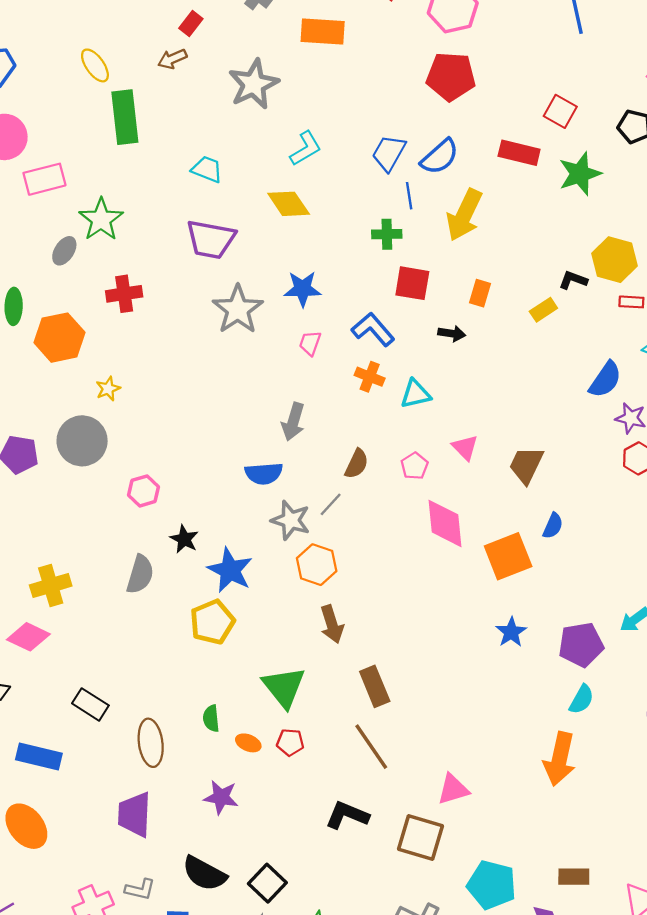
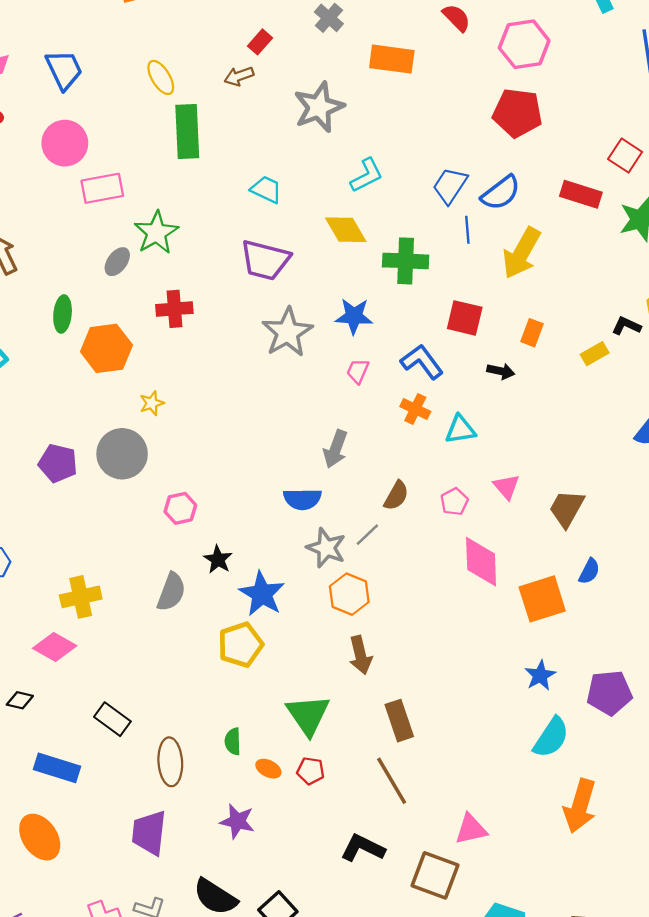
green cross: (387, 234) -> (406, 261), moved, size x1.5
cyan semicircle: (582, 699) -> (551, 737), moved, size x1.4

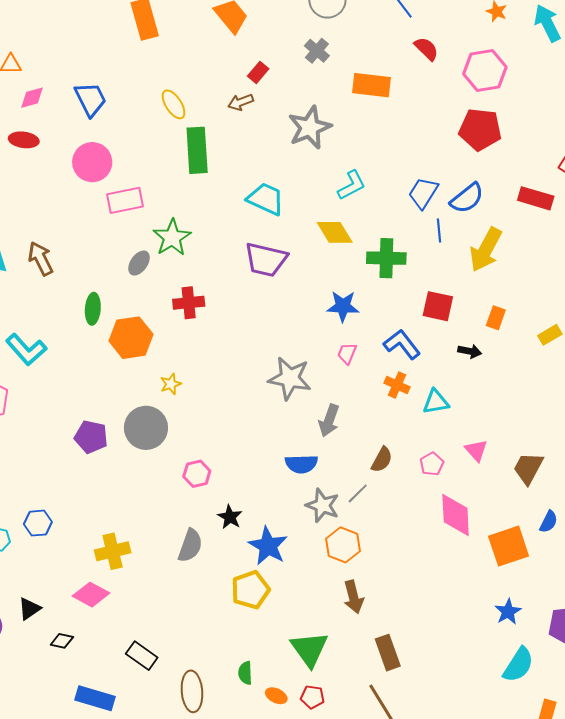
cyan trapezoid: (266, 189) -> (266, 199), size x1.4
gray star: (287, 332) -> (290, 378), moved, turned -30

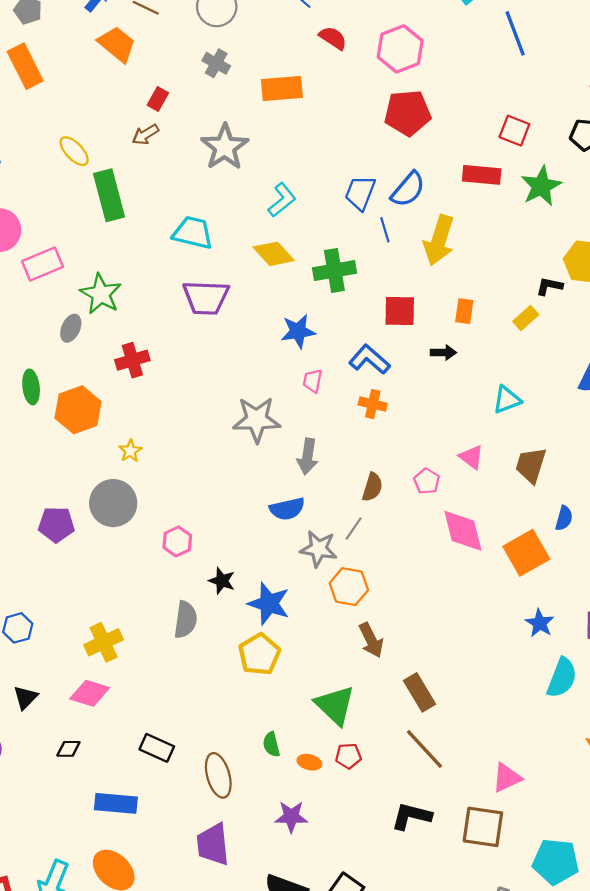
cyan triangle: (436, 402) -> (507, 400), moved
black triangle: (29, 609) -> (25, 697), moved

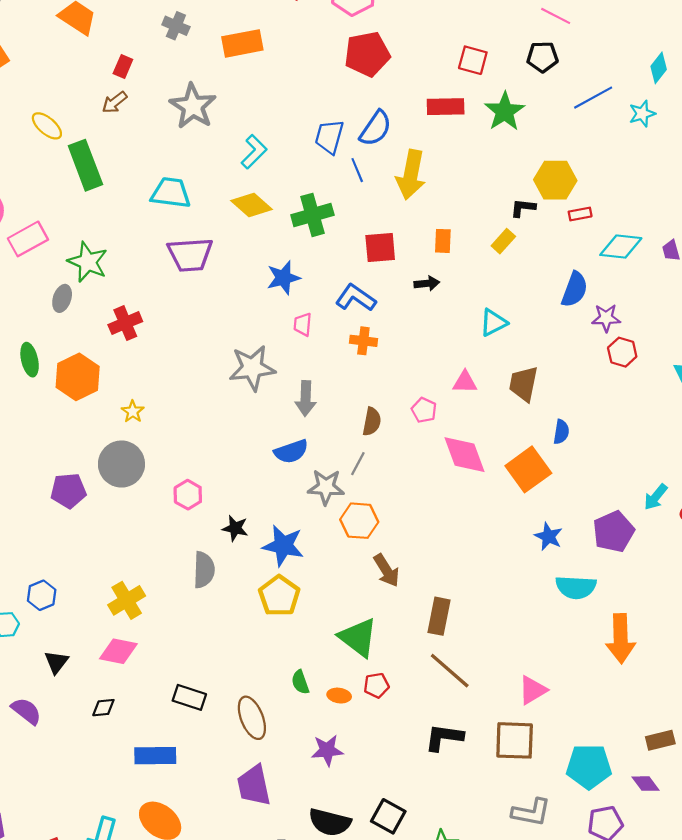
pink triangle: (471, 457) -> (465, 382), turned -30
cyan semicircle: (562, 678) -> (576, 587), turned 78
brown rectangle: (420, 692) -> (439, 616), turned 48

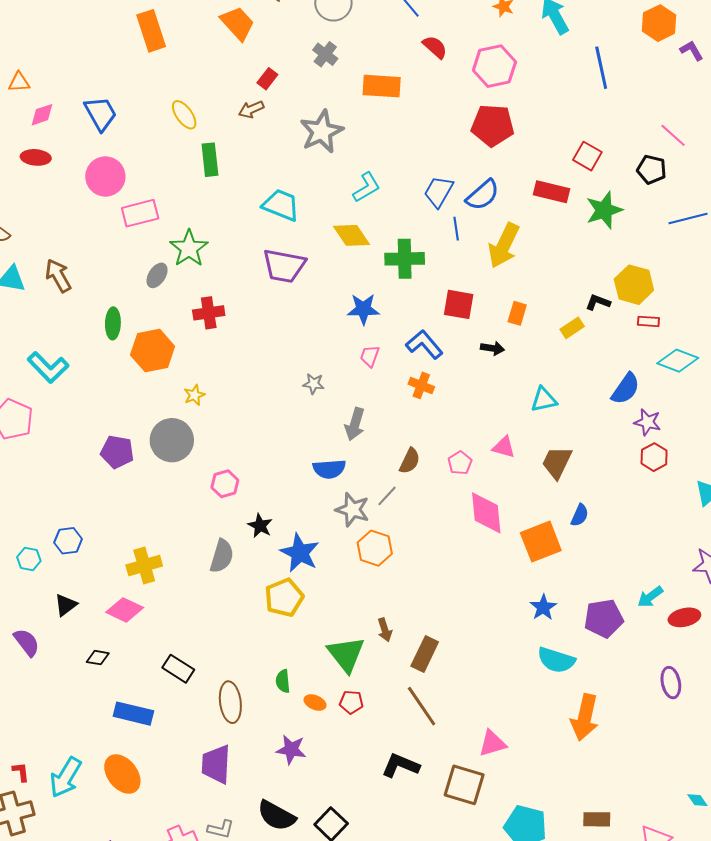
green rectangle: (85, 165) -> (210, 160), size x0.7
gray star: (252, 368) -> (314, 384), size x0.5
brown arrow: (386, 570) -> (385, 630), moved, size x0.7

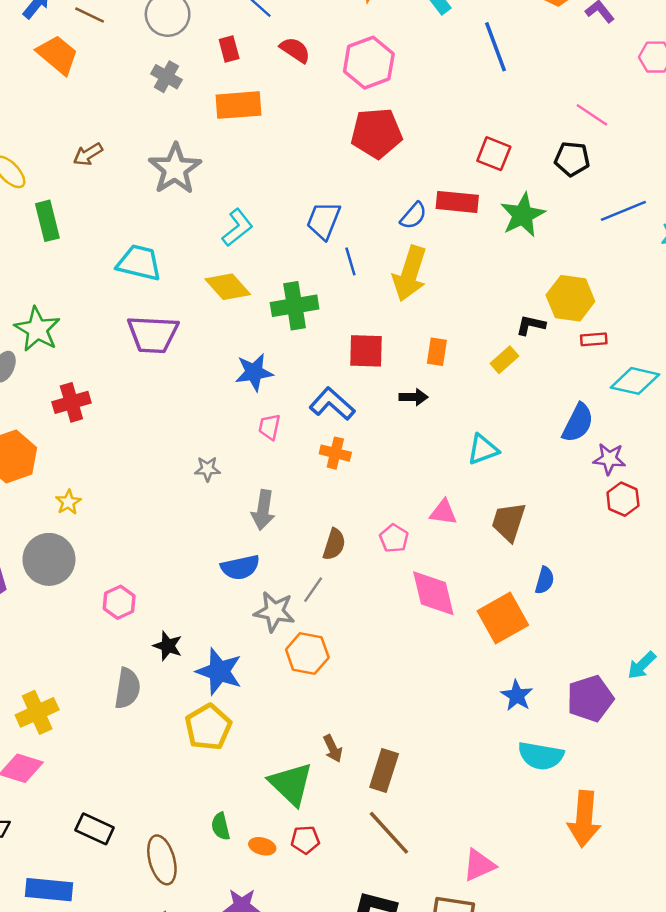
red rectangle: (267, 79) -> (229, 49), moved, turned -45
blue semicircle: (483, 195) -> (413, 216), moved, size x0.7

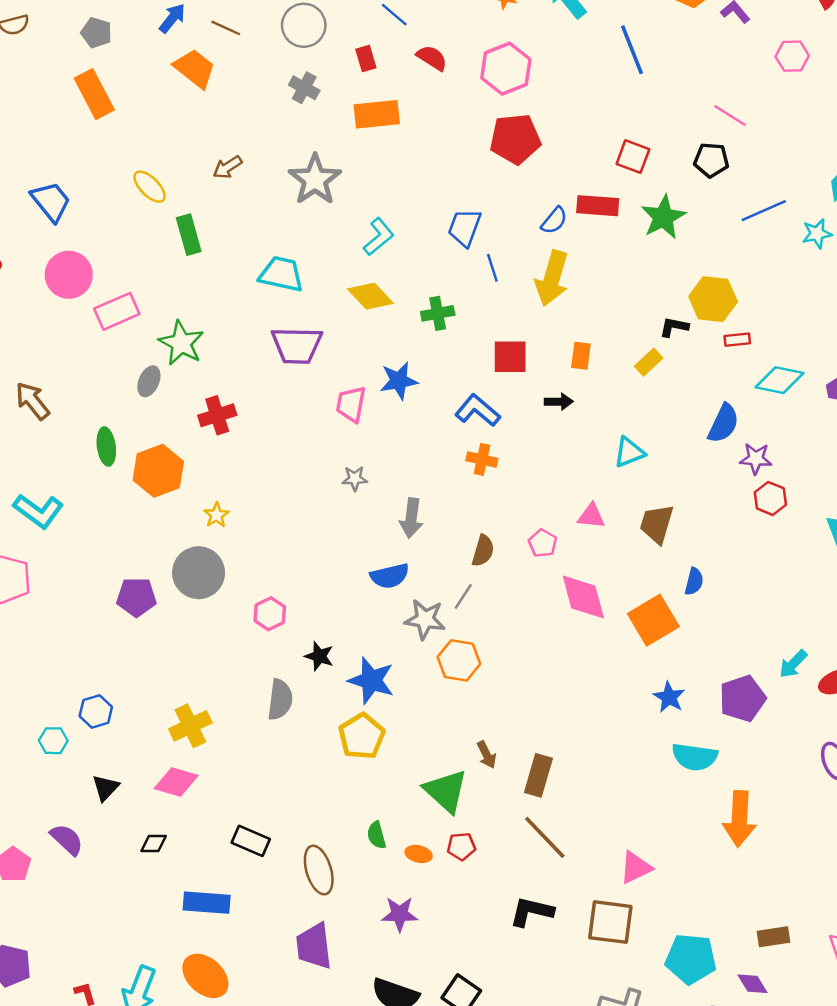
green cross: (295, 306) -> (438, 313), size x0.7
pink trapezoid: (269, 427) -> (351, 404), moved, size x1.4

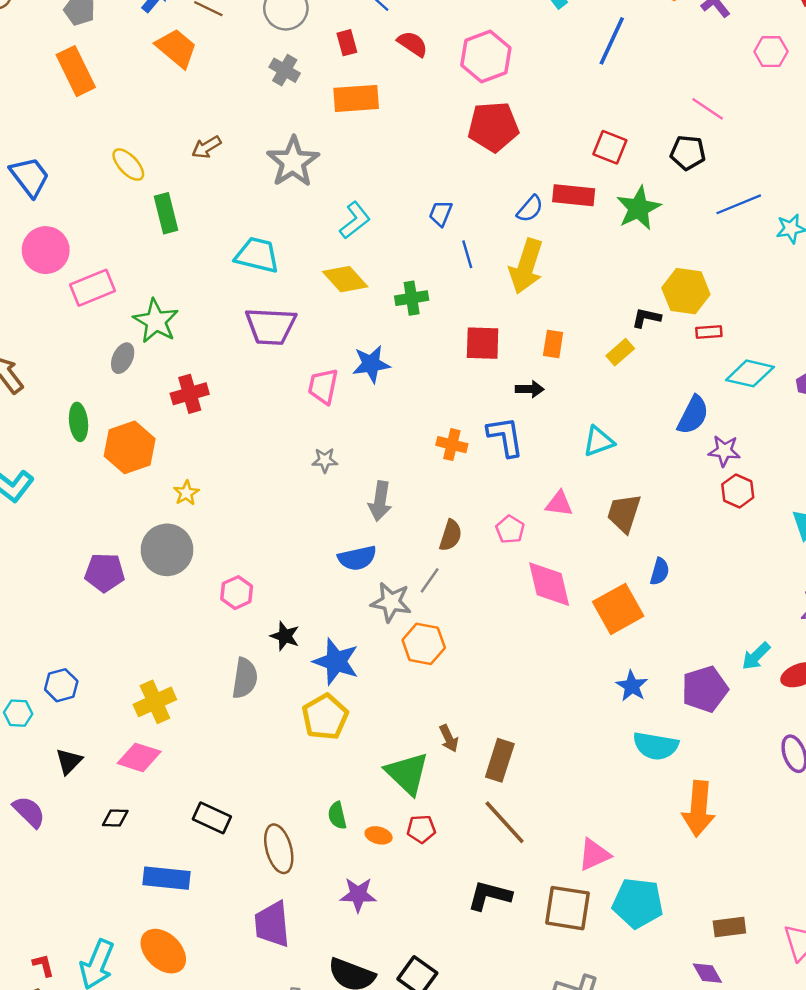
blue line: (632, 50) -> (612, 41), turned 45
blue trapezoid: (465, 228) -> (441, 213), size x0.7
blue L-shape: (478, 410) -> (505, 437), moved, turned 39
cyan pentagon: (691, 959) -> (638, 903), moved

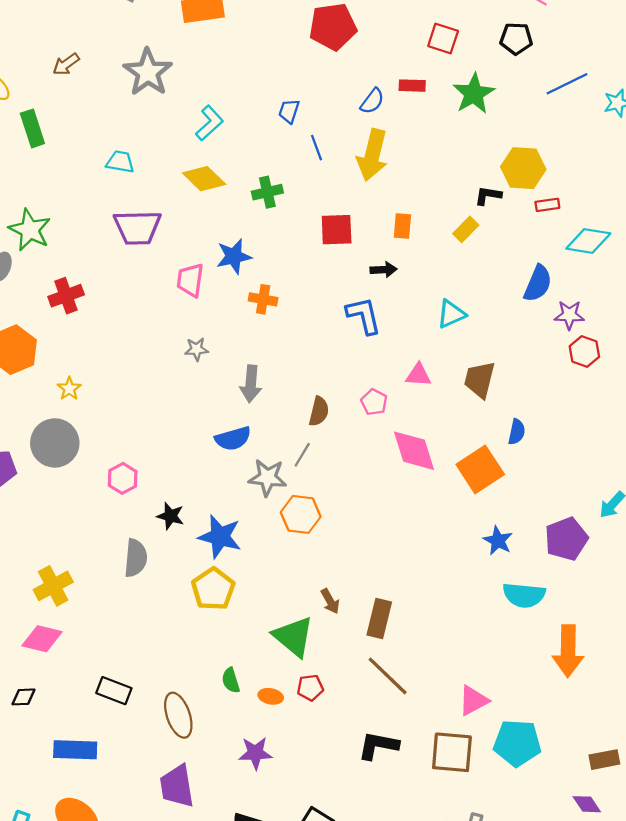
red rectangle: (574, 195) -> (412, 86), size x0.7
cyan trapezoid: (257, 255) -> (120, 162), size x0.7
orange cross: (452, 445) -> (263, 299), moved

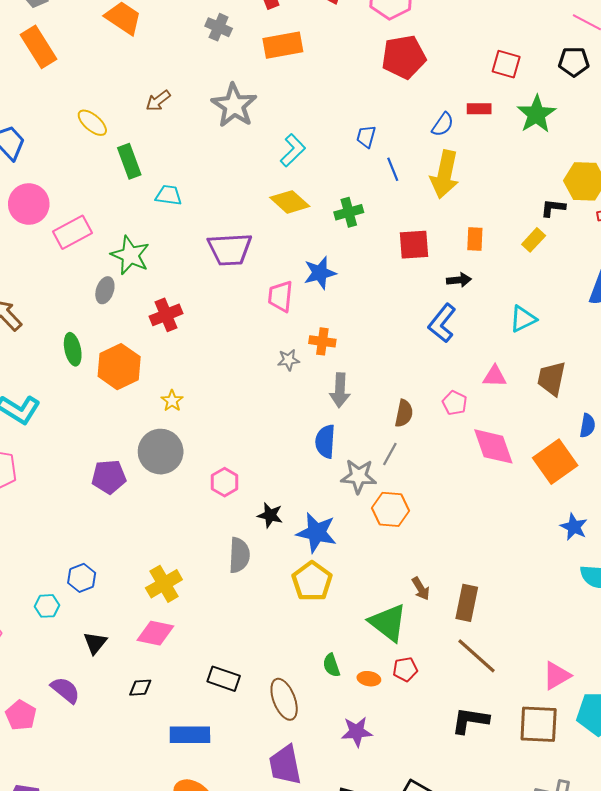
cyan trapezoid: (120, 162) -> (169, 195), moved
orange cross: (263, 299) -> (322, 341), moved
blue L-shape: (364, 316) -> (442, 323), turned -126
blue semicircle: (233, 439) -> (325, 441), turned 112

